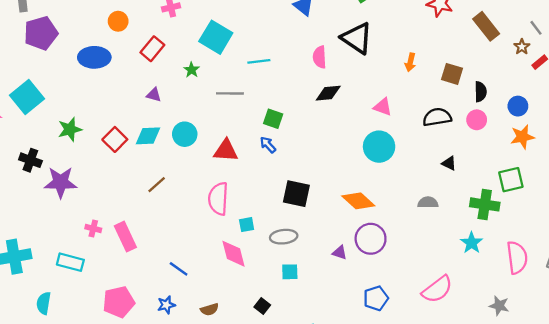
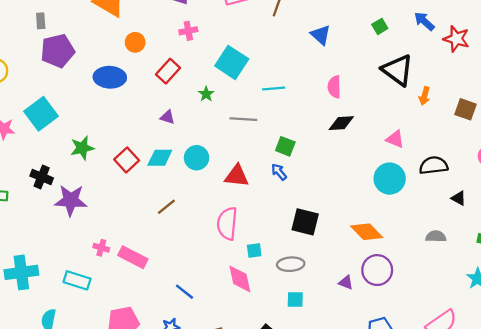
black triangle: (357, 38) -> (398, 70), moved
black semicircle: (437, 117) -> (434, 165), moved
pink rectangle: (125, 237) -> (133, 257), turned -40

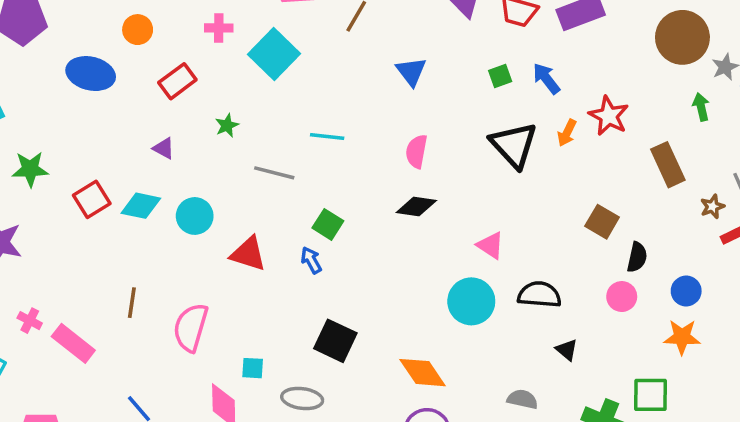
blue arrow: (424, 21) -> (546, 79), moved
cyan square: (232, 62) -> (274, 54), moved
orange arrow: (424, 96) -> (567, 133), moved
brown line: (166, 207) -> (132, 303), moved, turned -54
pink semicircle: (227, 224) -> (191, 327), moved

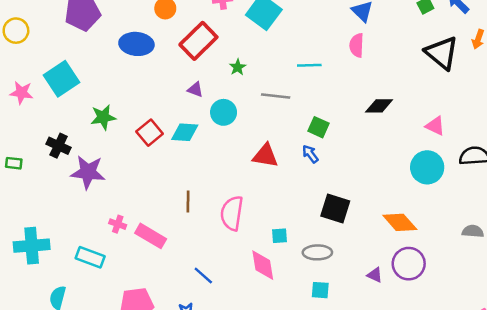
red rectangle: (177, 81) -> (198, 41), size x1.4
pink semicircle: (416, 151) -> (357, 45), moved
cyan circle: (195, 216) -> (224, 112), moved

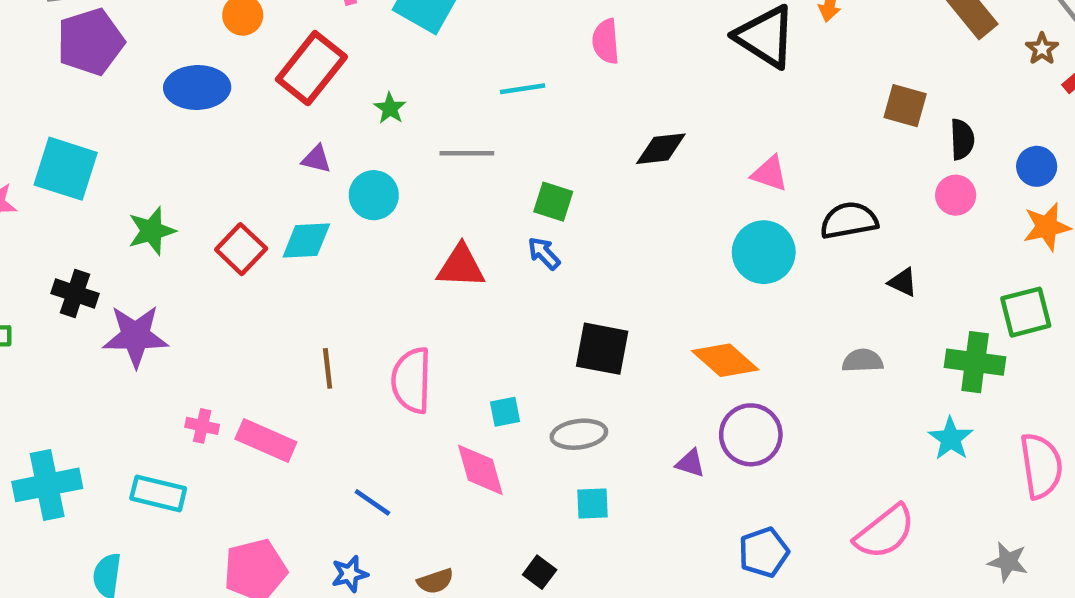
cyan square: (61, 79) -> (66, 169), turned -32

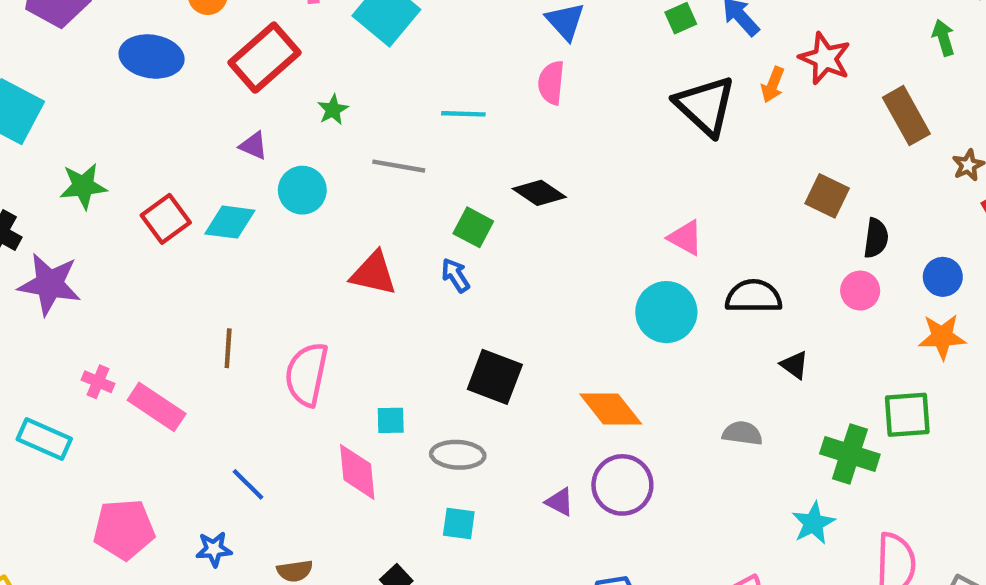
black diamond: (661, 149) -> (539, 193), moved, turned 30

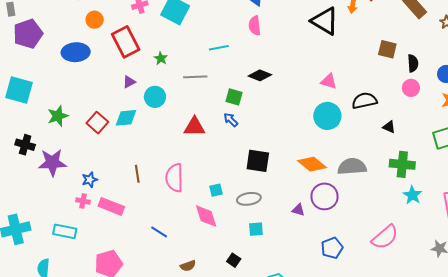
red rectangle: (264, 58) -> (126, 42), turned -64
purple triangle: (254, 146) -> (129, 82), turned -40
gray semicircle: (742, 433) -> (352, 167), moved, size x1.6
green cross: (850, 454) -> (402, 164), moved
blue star: (214, 549) -> (90, 180), moved

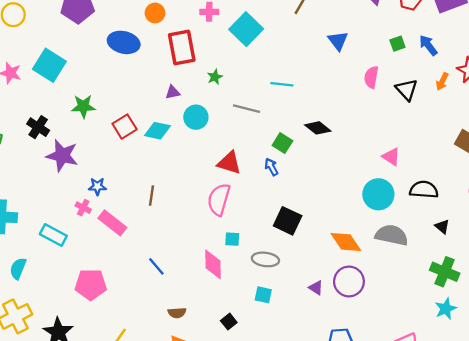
black triangle: (325, 21) -> (407, 90), size x0.7
pink semicircle: (255, 26) -> (371, 77), moved
gray semicircle: (352, 167) -> (392, 235), moved
pink semicircle: (174, 178) -> (219, 199), moved

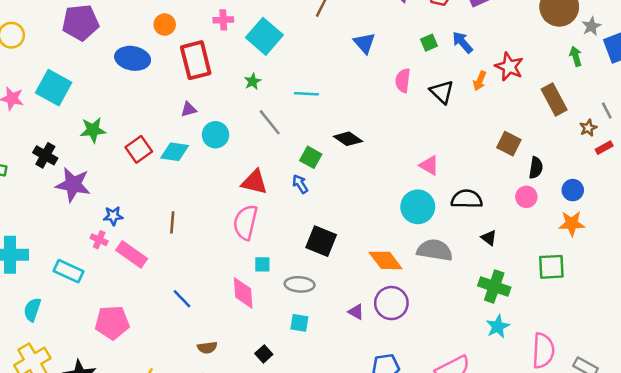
green star: (215, 77) -> (253, 81), moved
gray line: (247, 109) -> (270, 122), turned 40

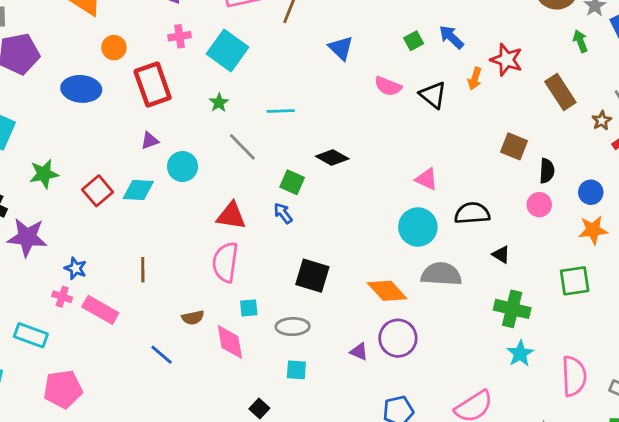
pink semicircle: (403, 80) -> (388, 86), turned -70
blue star: (113, 216) -> (76, 268), turned 30
pink pentagon: (112, 322) -> (63, 389), moved
brown semicircle: (207, 348) -> (193, 318), moved

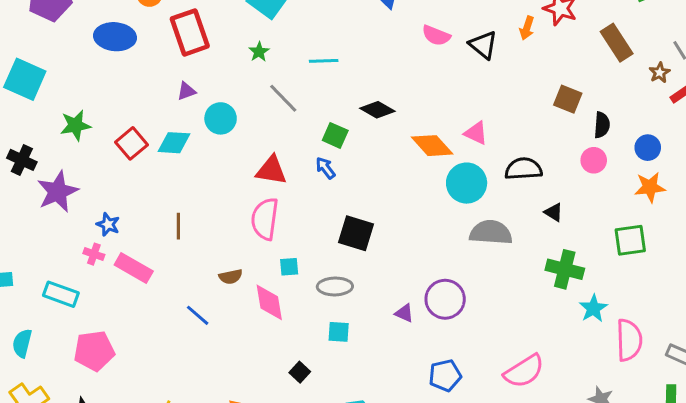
purple star: (27, 237) -> (58, 192), turned -30
orange diamond: (387, 291) -> (432, 146), moved
cyan star: (520, 354) -> (593, 308), moved

